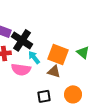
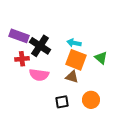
cyan arrow: (34, 57) -> (74, 43), moved, turned -40

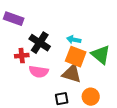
purple rectangle: (19, 36) -> (14, 19), moved
green triangle: (101, 58) -> (101, 55), size x1.5
brown triangle: (72, 77) -> (72, 74), size x1.5

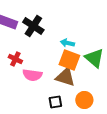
black cross: (40, 43) -> (33, 26), moved
red cross: (22, 56) -> (15, 59), turned 32

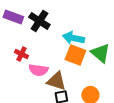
cyan arrow: (67, 43) -> (73, 38), size x1.5
brown triangle: (65, 77) -> (56, 81), moved

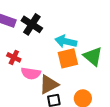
orange square: (75, 55) -> (68, 58), turned -35
brown triangle: (56, 81) -> (49, 84), turned -45

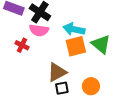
pink semicircle: (31, 73) -> (39, 30), moved

